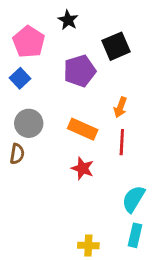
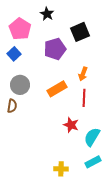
orange rectangle: (83, 129) -> (57, 89), turned -54
red star: (83, 168) -> (71, 125), moved
cyan rectangle: (135, 235) -> (93, 162), turned 49

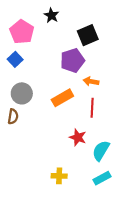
purple pentagon: (55, 49) -> (72, 60), moved
orange arrow: (83, 74) -> (91, 81), turned 80
yellow cross: (61, 169) -> (59, 176), moved

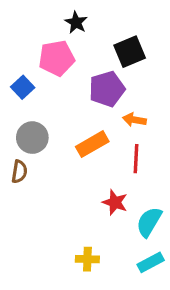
pink pentagon: (22, 32) -> (57, 58), moved, turned 30

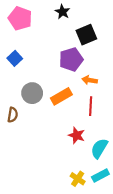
black star: (76, 22) -> (62, 12), moved
pink pentagon: (57, 58) -> (20, 18), moved, turned 30
gray circle: (32, 138) -> (32, 93), moved
yellow cross: (87, 259) -> (78, 179), moved, turned 32

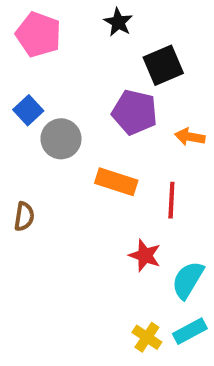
purple pentagon: (71, 59) -> (135, 112), turned 30
orange arrow: (90, 80) -> (190, 137), moved
gray circle: (32, 93) -> (61, 139), moved
orange rectangle: (61, 96) -> (116, 182), turned 48

